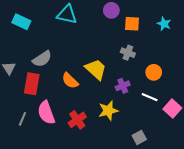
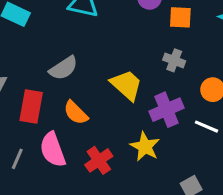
gray semicircle: (42, 59) -> (63, 68), moved
orange semicircle: (70, 81) -> (76, 113), moved
purple cross: (123, 86) -> (166, 110), size x1.5
yellow star: (108, 111) -> (145, 147), turned -30

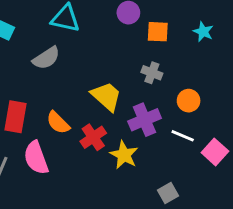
gray semicircle: (63, 68) -> (46, 58), moved
red cross: (99, 160) -> (93, 137), moved

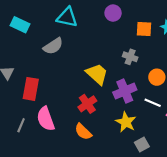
orange square: (158, 32) -> (144, 29), moved
orange semicircle: (58, 123) -> (83, 132), moved
yellow star: (124, 155) -> (126, 122), moved

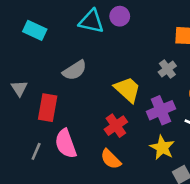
purple circle: (113, 13) -> (120, 16), moved
gray semicircle: (53, 46) -> (75, 70), moved
gray cross: (130, 57) -> (167, 69), turned 32

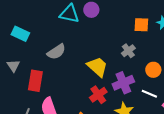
cyan rectangle: (35, 30) -> (20, 34), moved
red cross: (116, 126) -> (98, 95), moved

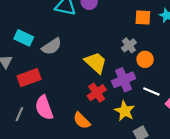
cyan rectangle: (20, 34) -> (24, 38), moved
orange circle: (153, 70) -> (145, 59), moved
red rectangle: (35, 81) -> (29, 78), turned 60

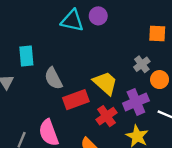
cyan rectangle: (24, 38) -> (26, 56), turned 60
gray semicircle: (52, 46) -> (53, 78), moved, turned 96
red rectangle: (29, 78) -> (76, 100), moved

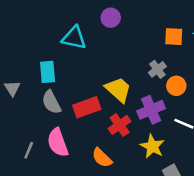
cyan triangle: (72, 21) -> (74, 38), moved
cyan rectangle: (26, 56) -> (48, 72), moved
gray semicircle: (53, 78) -> (51, 102), moved

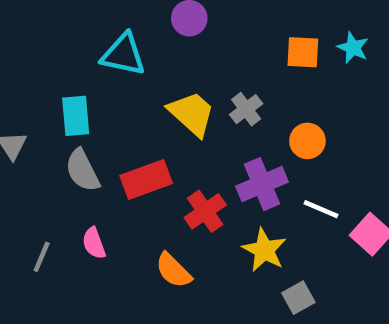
gray cross: (157, 69) -> (246, 109), moved
yellow trapezoid: (118, 90) -> (192, 114), moved
pink semicircle: (58, 143) -> (94, 243), size x0.6

